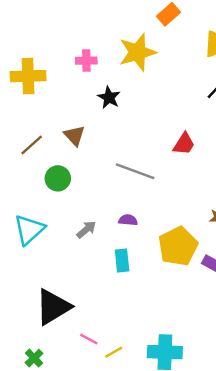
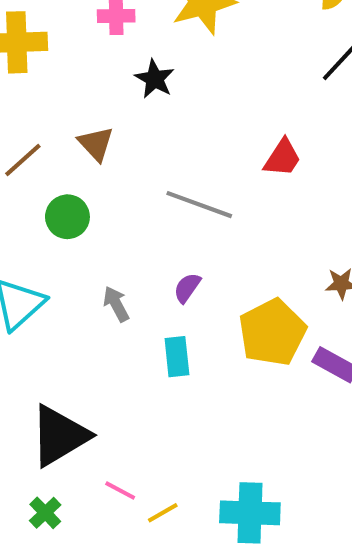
purple semicircle: (128, 220) -> (187, 288), turned -60
gray arrow: (86, 230) -> (116, 304), turned -78
green cross: (34, 358) -> (45, 513), moved

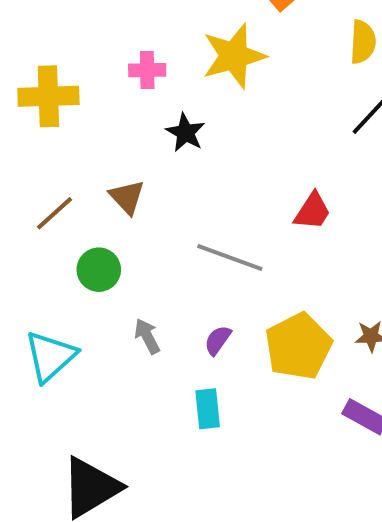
gray arrow: (116, 304) -> (147, 336), moved
yellow pentagon: (272, 332) -> (298, 346), moved

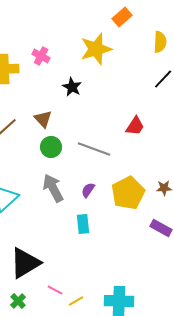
pink cross: (147, 70) -> (41, 56), moved, turned 30
green circle: (99, 270) -> (51, 147), moved
gray arrow: (147, 336) -> (53, 188), size x1.6

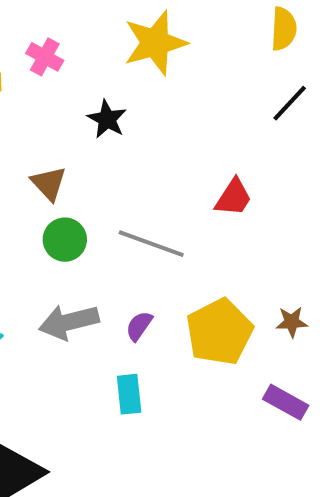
gray arrow: (53, 188) -> (69, 322), turned -76

